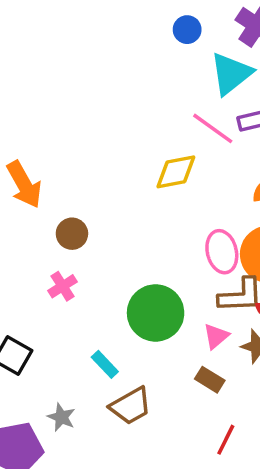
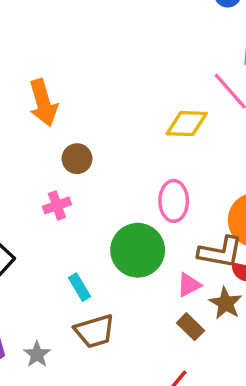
pink ellipse: (222, 252) -> (174, 201), moved
brown rectangle: (210, 380) -> (190, 327), moved
gray star: (61, 417) -> (37, 354), moved

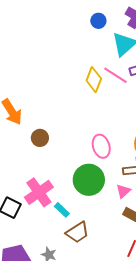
yellow diamond: (187, 124) -> (94, 80), moved, turned -55
pink cross: (57, 205) -> (39, 192), moved, size x1.8

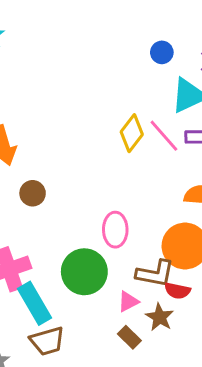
cyan rectangle: (62, 210) -> (35, 303), size x1.8

